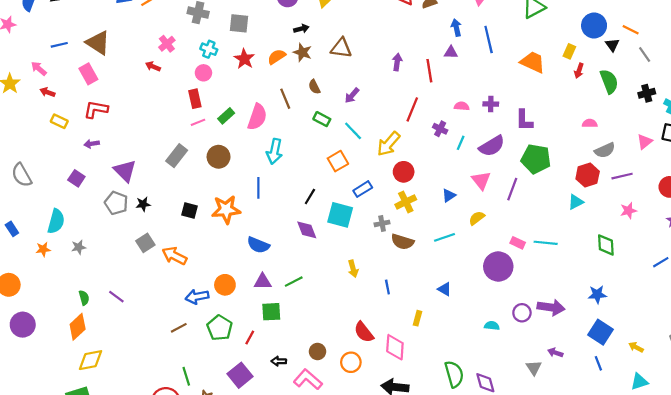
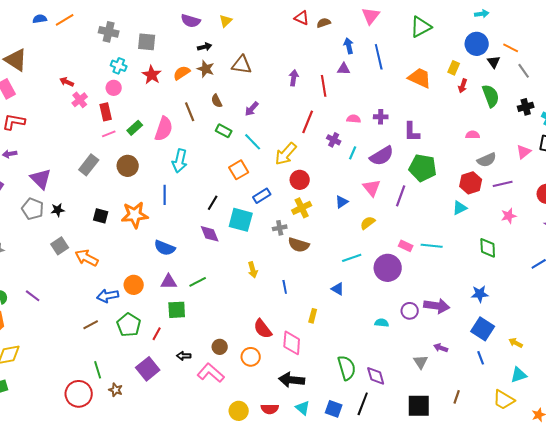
pink cross: (167, 44) -> (80, 100), moved
cyan line: (444, 237) -> (352, 258), moved

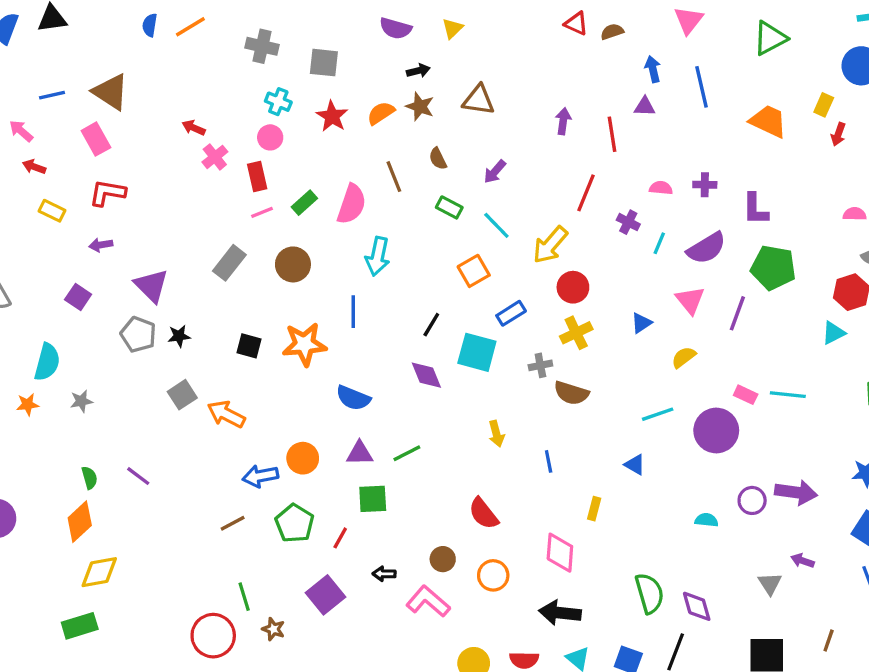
blue semicircle: (40, 19) -> (150, 25), turned -72
red semicircle: (263, 329) -> (483, 514), moved

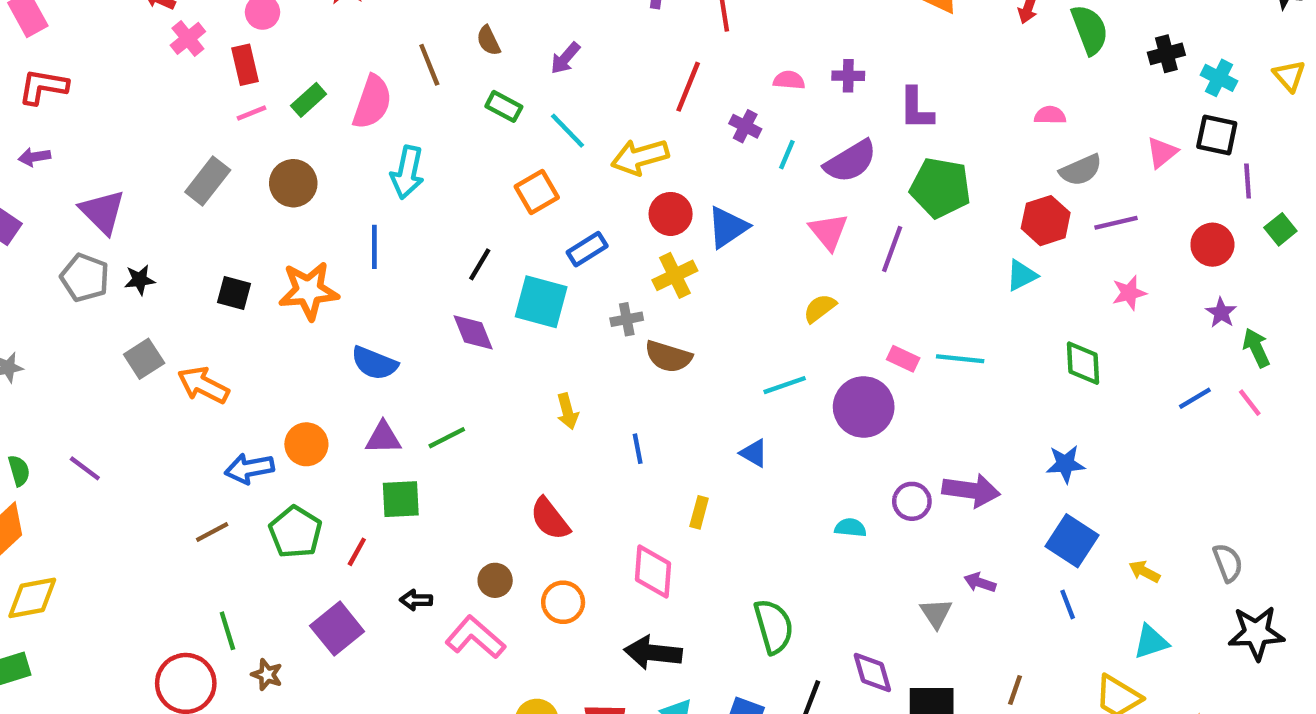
yellow arrow: (550, 245) -> (640, 157), turned 33
blue triangle: (641, 323) -> (728, 227), moved, size x1.5
purple diamond: (697, 606) -> (872, 672), moved

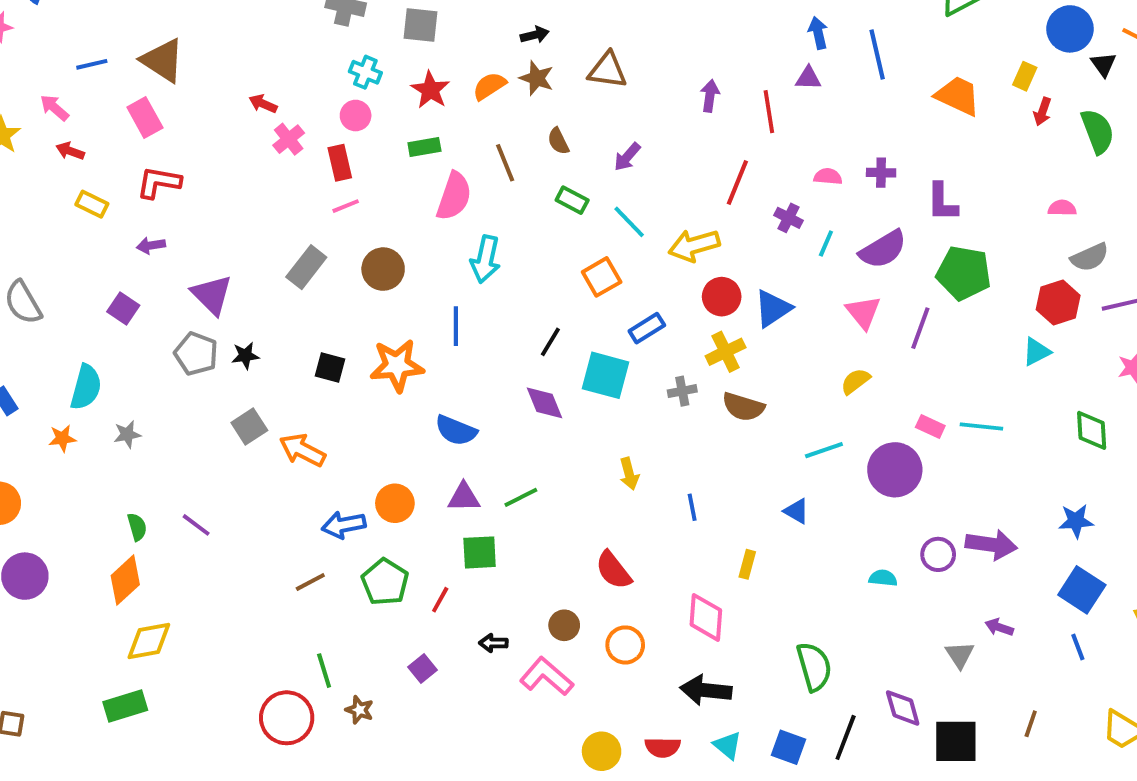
green rectangle: (309, 100) -> (424, 147), moved, turned 32
brown semicircle: (668, 357) -> (743, 407), moved
purple square: (337, 629) -> (422, 669), size x0.6

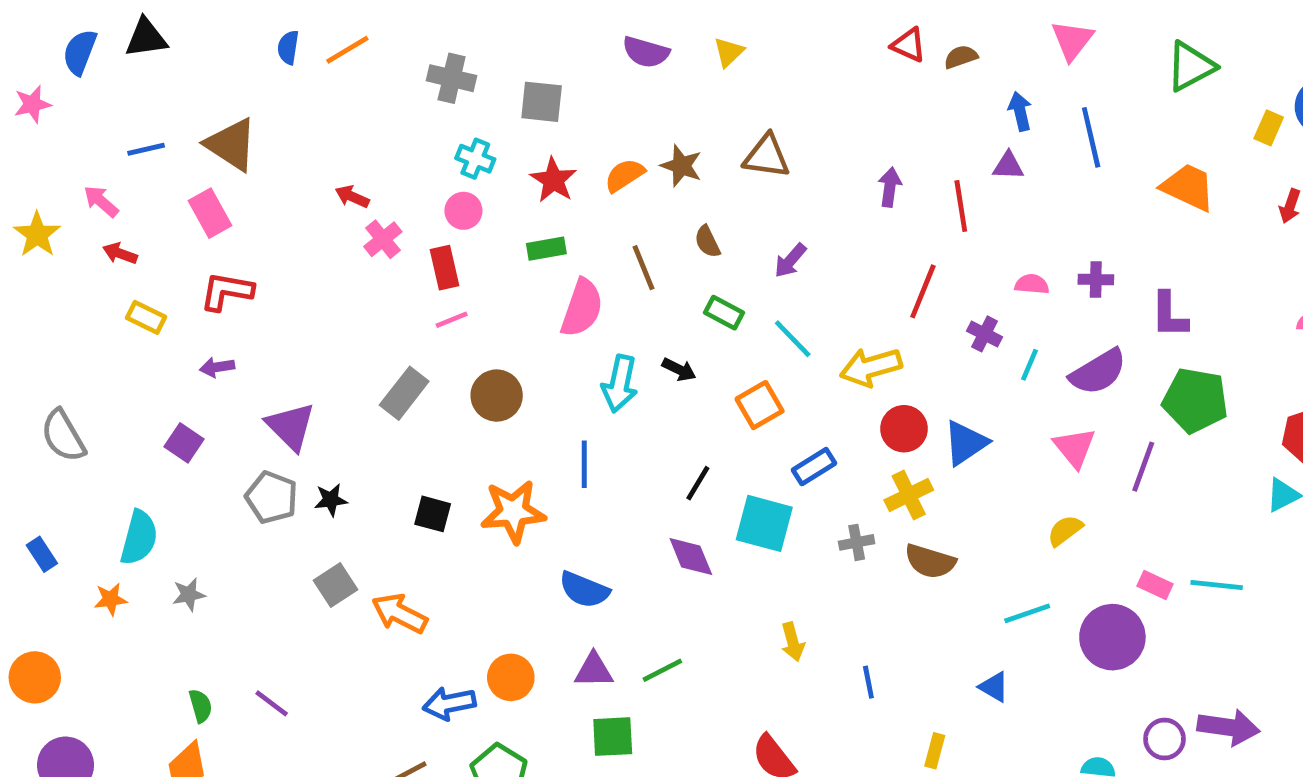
black arrow: (535, 35) -> (679, 369), moved, turned 40
yellow rectangle: (1025, 76) -> (1269, 128), moved

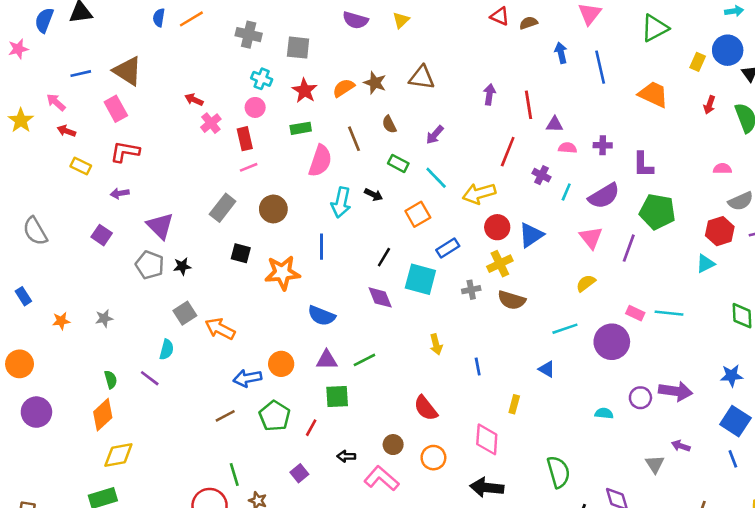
purple triangle: (1008, 166) -> (555, 124), moved
black square: (433, 514) -> (241, 253), moved
cyan semicircle: (139, 538) -> (167, 350), moved, size x0.7

